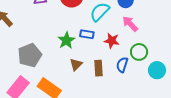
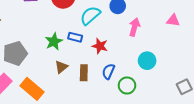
pink arrow: (130, 24) -> (134, 27), moved, turned 54
green circle: (139, 52) -> (127, 85), moved
cyan circle: (157, 70) -> (147, 61), moved

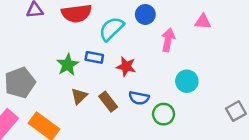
pink triangle: (173, 20) -> (203, 22), moved
blue semicircle: (108, 71) -> (139, 98), turned -98
brown rectangle: (84, 73) -> (108, 102), turned -35

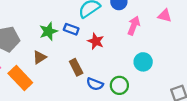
brown triangle: (79, 96) -> (39, 57), moved
blue semicircle: (139, 98) -> (95, 84), moved

